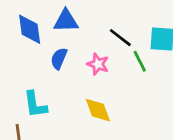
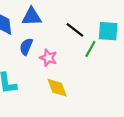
green line: (140, 61) -> (90, 49), turned 56
pink star: (98, 64) -> (48, 58), moved

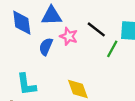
pink star: (48, 58) -> (69, 36), moved

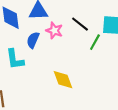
cyan L-shape: (26, 84) -> (15, 59), moved

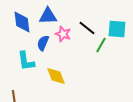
yellow diamond: (63, 80) -> (56, 76), moved

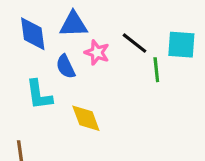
blue semicircle: (43, 43) -> (66, 67), turned -49
green line: (101, 45) -> (156, 70), turned -35

